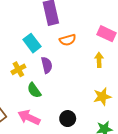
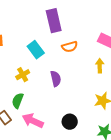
purple semicircle: (47, 65) -> (56, 79), moved
green semicircle: (34, 90) -> (18, 101), moved, turned 56

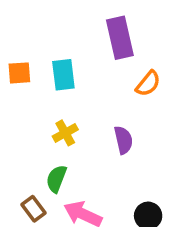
orange semicircle: (70, 47) -> (148, 84), turned -35
cyan rectangle: (36, 50) -> (63, 75), moved, turned 30

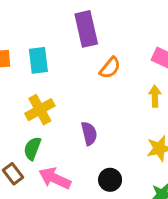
yellow cross: (65, 133) -> (40, 110), size x1.4
purple semicircle: (123, 140) -> (89, 134), moved

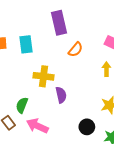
yellow cross: (40, 110) -> (44, 76), moved, turned 36
black circle: (110, 180) -> (87, 127), moved

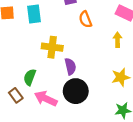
orange semicircle: (76, 50) -> (85, 19), turned 119
black circle: (87, 127) -> (76, 91), moved, size x1.5

